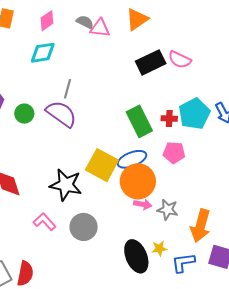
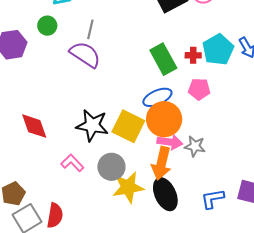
green circle: (24, 114) -> (47, 26), moved
yellow square: (102, 165) -> (128, 126), moved
pink arrow: (143, 204) -> (170, 142), size x1.4
orange arrow: (201, 226) -> (161, 163), moved
yellow star: (159, 248) -> (128, 187), moved, size x2.0

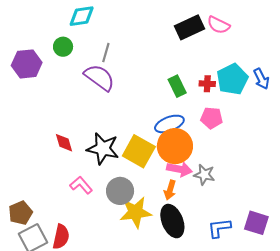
green rectangle: (163, 59) -> (177, 86), size x0.7
red diamond: (34, 126) -> (64, 143), moved, size x0.7
orange arrow: (161, 163) -> (170, 190), size x0.6

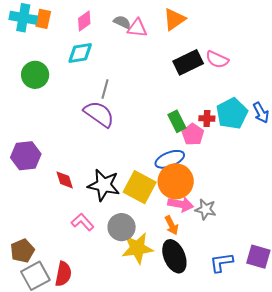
green circle: (63, 47) -> (35, 75), moved, size x1.4
purple hexagon: (27, 64) -> (26, 156), moved
pink pentagon: (212, 118) -> (193, 134), moved, turned 30
orange arrow: (170, 190) -> (172, 225), turned -42

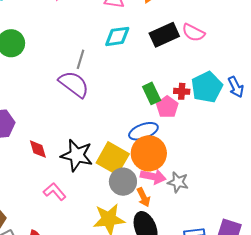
cyan diamond: (80, 53) -> (117, 36), moved
gray circle: (122, 227) -> (123, 182), moved

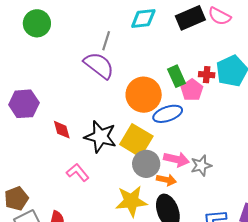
orange circle: (149, 153) -> (144, 95), moved
gray star: (178, 182) -> (201, 166), turned -30
orange arrow: (144, 197) -> (166, 180), turned -54

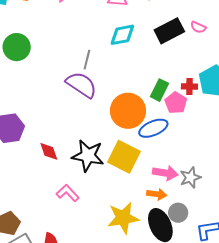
pink semicircle: (219, 16) -> (198, 27), size x0.7
green rectangle: (176, 76) -> (160, 90), turned 55
gray circle: (146, 164) -> (178, 213), moved, size x0.7

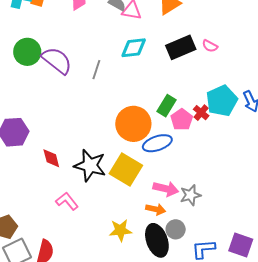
purple semicircle: (81, 85) -> (57, 60), moved
red cross: (189, 86) -> (201, 113), moved, turned 35
yellow star: (123, 218) -> (120, 230), size x0.7

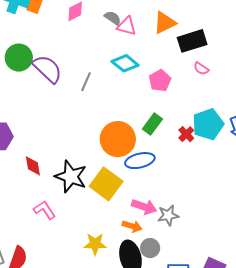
black rectangle: (181, 47) -> (192, 41), moved
cyan diamond: (134, 48) -> (125, 63), turned 40
pink pentagon: (182, 120) -> (160, 81), moved

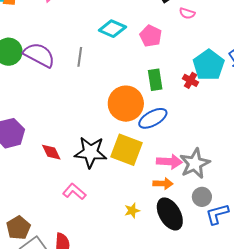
green rectangle: (152, 124) -> (155, 80), turned -30
gray star: (168, 215) -> (195, 163), size x1.4
yellow star: (95, 244) -> (132, 211), size x0.7
gray circle: (150, 248) -> (202, 197), moved

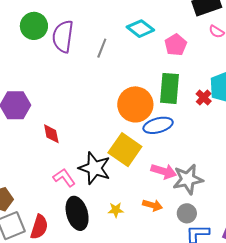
purple semicircle: (39, 55) -> (63, 36), turned -124
green rectangle: (155, 80) -> (169, 88), size x1.4
black star: (91, 152) -> (95, 168), moved
orange arrow: (163, 184) -> (153, 205), moved
black ellipse: (170, 214) -> (77, 213), moved

